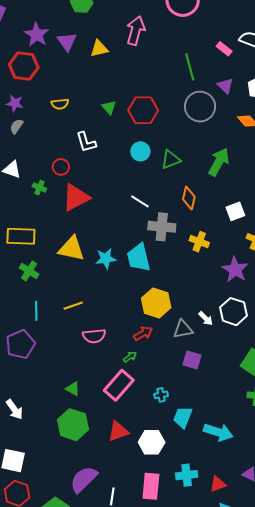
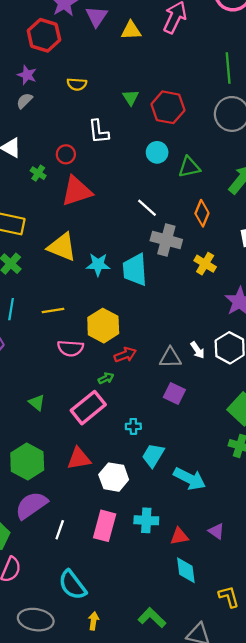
yellow hexagon: (156, 303) -> (103, 326), moved
green hexagon: (73, 425) -> (27, 462), moved

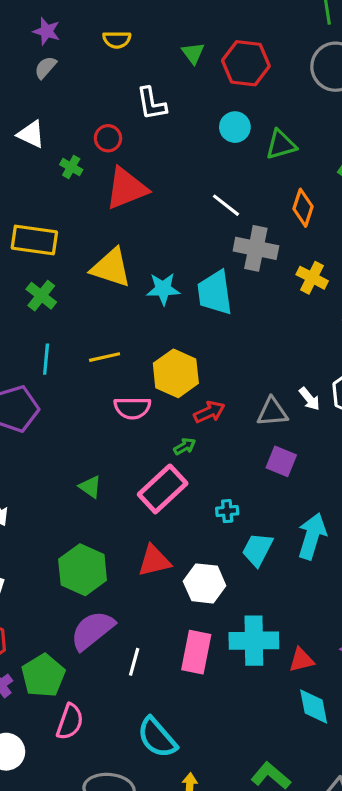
cyan arrow: (190, 479) -> (312, 536), moved, turned -96
cyan cross: (146, 520) -> (254, 641), size x1.4

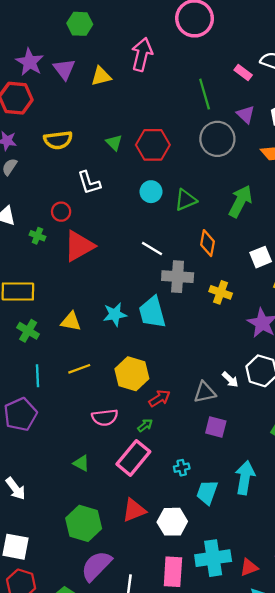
yellow semicircle: (117, 40) -> (58, 140), size x1.4
yellow triangle: (111, 268) -> (71, 321), moved, size x0.7
pink semicircle: (132, 408) -> (105, 417), moved

